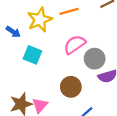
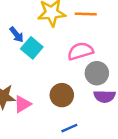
blue arrow: (13, 32) -> (17, 35), moved

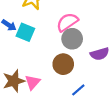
gray circle: (97, 73) -> (72, 39), moved

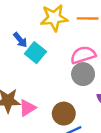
brown circle: (63, 64) -> (64, 114), moved

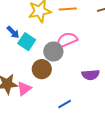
gray circle: (83, 74) -> (53, 51), moved
brown circle: (64, 114) -> (42, 69), moved

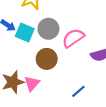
pink semicircle: (67, 40) -> (73, 38), moved
gray circle: (53, 51) -> (48, 29), moved

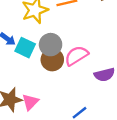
brown circle: (47, 59) -> (52, 60), moved

